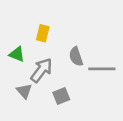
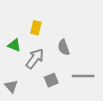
gray line: (102, 69) -> (83, 76), moved
gray triangle: (24, 91) -> (11, 86), moved

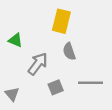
yellow rectangle: (36, 28) -> (61, 21), moved, size x1.5
green triangle: (14, 45) -> (15, 40), moved

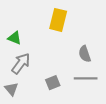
gray semicircle: (69, 51) -> (85, 54), moved
gray arrow: (38, 64) -> (21, 63), moved

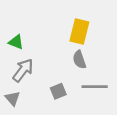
yellow rectangle: (58, 20) -> (79, 31), moved
gray semicircle: (85, 54) -> (79, 60), moved

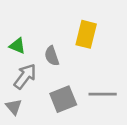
gray semicircle: (79, 60) -> (52, 56), moved
gray square: (58, 91) -> (63, 99), size x1.5

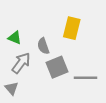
gray square: (63, 99) -> (57, 67), moved

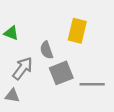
green triangle: (15, 38) -> (11, 33), moved
gray triangle: (12, 88) -> (12, 96), turned -40

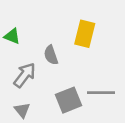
gray square: (61, 73) -> (68, 100), moved
gray triangle: (12, 96) -> (22, 110), moved, turned 42

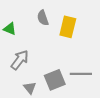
gray semicircle: (51, 55) -> (43, 18), moved
gray triangle: (22, 110) -> (30, 88), moved

